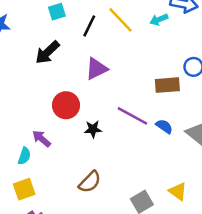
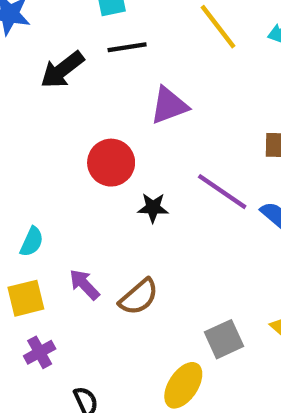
black line: (89, 26) -> (127, 47), moved, turned 50
black arrow: (47, 52) -> (62, 70), moved
purple arrow: (42, 139) -> (84, 284), moved

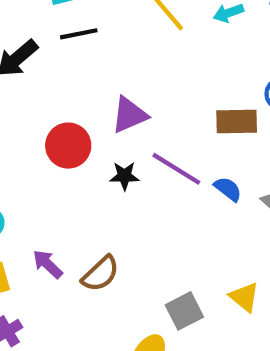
purple triangle: (169, 105) -> (129, 115), moved
black star: (153, 208) -> (124, 176), moved

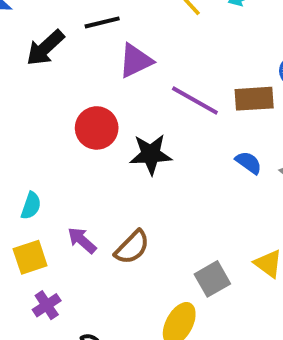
purple triangle: (129, 115) -> (136, 61), moved
purple line: (176, 169) -> (195, 101), moved
black star: (124, 176) -> (151, 154), size x1.5

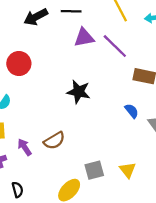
purple line: (195, 101) -> (115, 46), moved
red circle: (97, 128) -> (19, 64), moved
purple arrow: (82, 240) -> (25, 147), moved

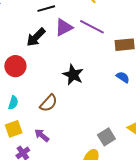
black arrow: (36, 17) -> (36, 37), moved
black star: (79, 92) -> (73, 75), turned 30
brown semicircle: (54, 141) -> (49, 103), moved

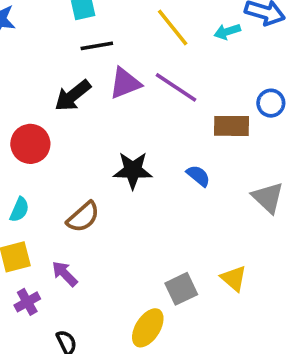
black star: (73, 75) -> (133, 170), turned -30
blue semicircle: (123, 77) -> (198, 176), moved

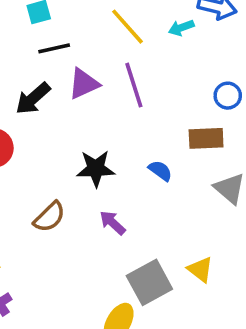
purple line: (176, 87) -> (134, 85), turned 42
brown rectangle: (232, 126) -> (206, 138), moved
purple arrow: (65, 274) -> (113, 223), moved
gray square: (181, 289) -> (149, 282), size x1.4

